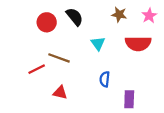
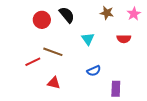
red semicircle: (138, 43) -> (124, 39), size x0.6
blue semicircle: (105, 79) -> (94, 71), turned -120

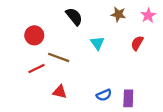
red circle: (42, 20) -> (34, 35), moved
red semicircle: (124, 39) -> (137, 43), turned 120
blue semicircle: (94, 71) -> (104, 95), moved

